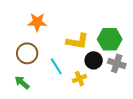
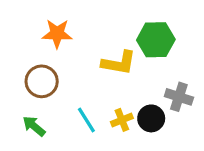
green hexagon: (110, 39) -> (156, 40), moved
black circle: (94, 60) -> (151, 118), moved
cyan line: (56, 66) -> (86, 120), moved

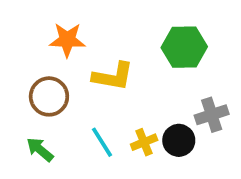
yellow L-shape: (119, 63) -> (113, 76), moved
gray cross: (179, 97) -> (212, 115), turned -36

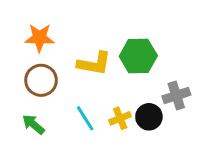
orange star: (67, 40) -> (40, 38), moved
green hexagon: (184, 47) -> (138, 56), moved

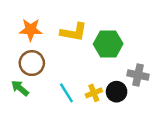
yellow L-shape: (94, 64) -> (74, 32), moved
gray cross: (176, 96) -> (138, 75), turned 30
green arrow: (33, 124) -> (20, 88), moved

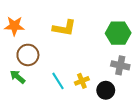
orange star: (31, 30) -> (14, 26), moved
green hexagon: (108, 44) -> (118, 33), moved
black circle: (117, 92) -> (106, 90), moved

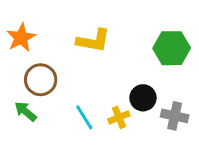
orange star: (14, 26) -> (21, 38), turned -30
gray cross: (120, 65) -> (175, 116), moved
black circle: (106, 90) -> (143, 98), moved

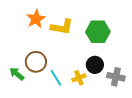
orange star: (21, 38) -> (36, 19), moved
green hexagon: (172, 48) -> (98, 32), moved
brown circle: (41, 80) -> (36, 62), moved

